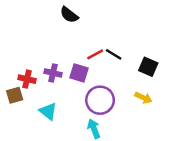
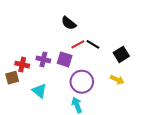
black semicircle: (69, 15) -> (69, 23), moved
black square: (148, 67) -> (121, 54), turned 35

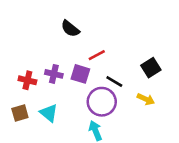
black semicircle: (69, 23) -> (70, 29), moved
black line: (93, 44) -> (114, 82), moved
brown square: (12, 78) -> (20, 113), moved

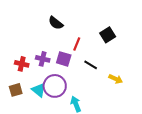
red line: (97, 55) -> (77, 44), turned -40
black square: (151, 68) -> (108, 35), moved
purple circle: (102, 102) -> (55, 86), moved

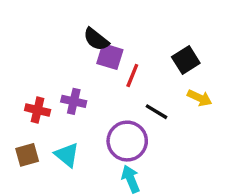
purple square: (64, 59) -> (110, 57), moved
yellow arrow: (116, 79) -> (200, 98), moved
purple circle: (55, 86) -> (127, 141), moved

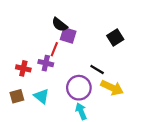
red line: (132, 76) -> (54, 49), moved
yellow arrow: (200, 98) -> (112, 88), moved, size x1.5

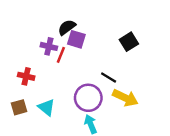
black semicircle: (60, 25) -> (67, 27), turned 105
purple cross: (46, 63) -> (49, 46), moved

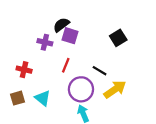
red line: (61, 55) -> (66, 65), moved
yellow arrow: (125, 98) -> (115, 89), turned -60

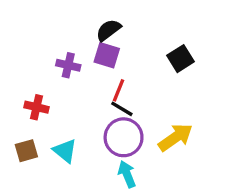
black semicircle: (61, 25) -> (108, 30), moved
red line: (66, 65) -> (119, 90), moved
black line: (100, 71) -> (122, 109), moved

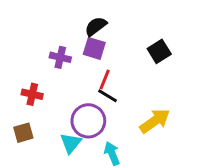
purple circle: (124, 137) -> (88, 121), moved
cyan triangle: (65, 151) -> (71, 143), moved, turned 30

